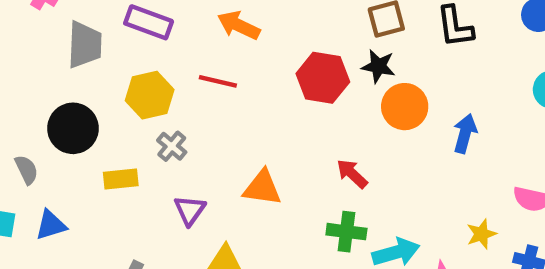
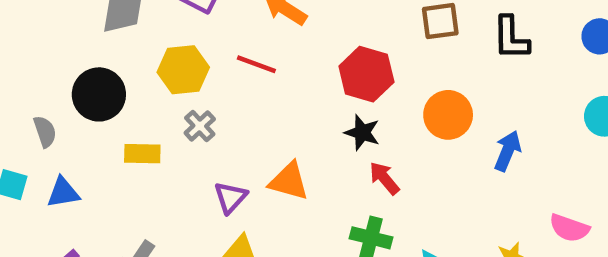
black star: (378, 66) -> (362, 133), moved
purple triangle: (190, 210) -> (230, 197), moved

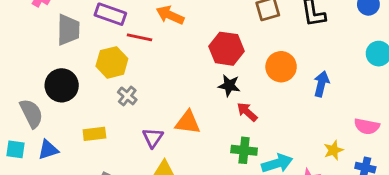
red line: (256, 64) -> (140, 37), moved
gray semicircle: (45, 132) -> (31, 113), size x1.5
yellow rectangle: (142, 154) -> (94, 134), moved

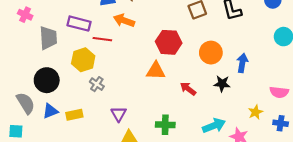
black star: (229, 85) -> (222, 84), moved
orange triangle: (188, 122) -> (156, 71), moved
blue triangle: (48, 150) -> (50, 111), moved
green cross: (244, 150) -> (165, 125), moved

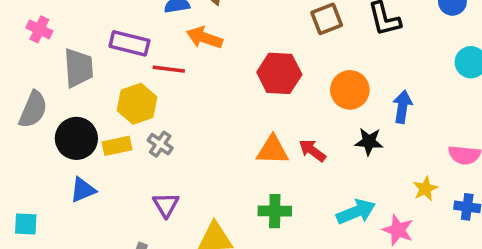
orange triangle: (156, 71) -> (273, 150), moved
gray semicircle: (26, 103) -> (33, 109), moved, turned 55
purple triangle: (119, 114) -> (166, 205), moved
yellow rectangle: (74, 115) -> (117, 146), moved

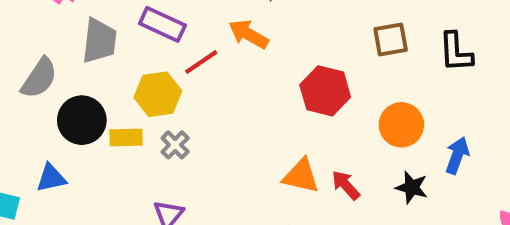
red line: (169, 69) -> (201, 62), turned -52
blue triangle: (83, 190) -> (51, 178), moved

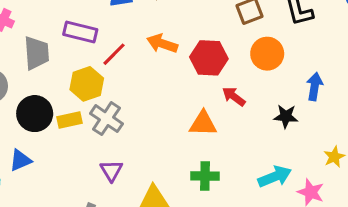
orange arrow: (248, 34) -> (162, 43), moved
orange circle: (401, 125) -> (267, 54), moved
gray cross: (175, 145) -> (107, 119), size x1.5
red arrow: (346, 185) -> (234, 97), moved

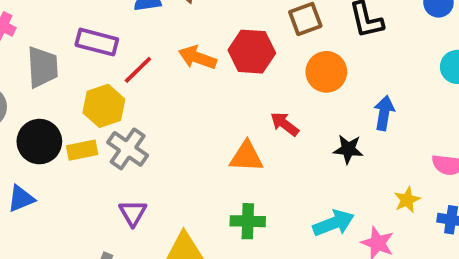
red hexagon: (209, 58) -> (252, 52), moved

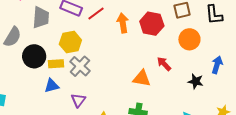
orange arrow: (197, 58) -> (123, 23), turned 54
red line: (138, 70) -> (96, 14), moved
blue triangle: (21, 199) -> (52, 86), moved

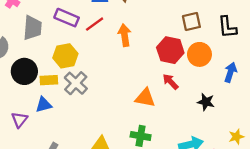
red hexagon: (152, 24) -> (170, 50), moved
blue arrow: (217, 65) -> (230, 72), moved
purple triangle: (78, 100) -> (19, 120), moved

